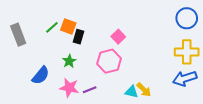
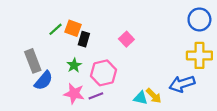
gray rectangle: (18, 35) -> (33, 61), moved
pink hexagon: (109, 61) -> (104, 73), moved
blue arrow: (185, 79) -> (182, 84), moved

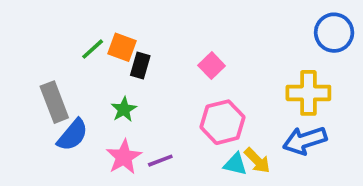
yellow cross: (199, 55) -> (308, 93), moved
pink hexagon: (104, 73) -> (223, 122), moved
pink star: (74, 94) -> (124, 157), turned 30

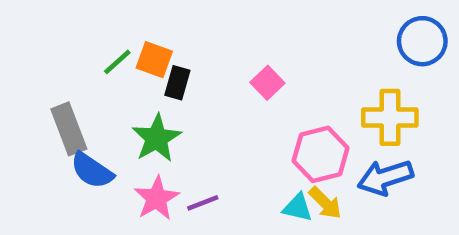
green star: (124, 109) -> (157, 138), size x1.5
pink hexagon: (223, 122) -> (321, 154), moved
blue semicircle: (73, 135) -> (92, 171), turned 84

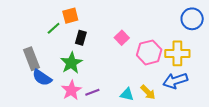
orange square: (154, 60) -> (70, 16), moved, turned -35
pink hexagon: (321, 154) -> (149, 52), moved
cyan triangle: (297, 208) -> (127, 94), moved

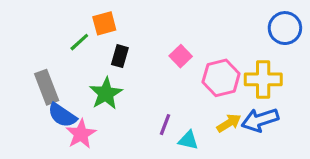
pink star: (71, 90) -> (81, 134), moved
purple line: (92, 92) -> (165, 125), moved, turned -48
yellow arrow: (148, 92) -> (229, 123), moved, turned -77

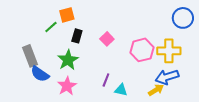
pink square: (181, 56) -> (107, 39), moved
yellow arrow: (229, 123) -> (156, 90), moved
pink star: (81, 134) -> (67, 86), moved

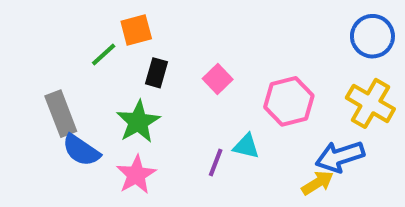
yellow cross: (169, 51) -> (370, 103), moved, turned 30
cyan triangle: (121, 90) -> (246, 146), moved

